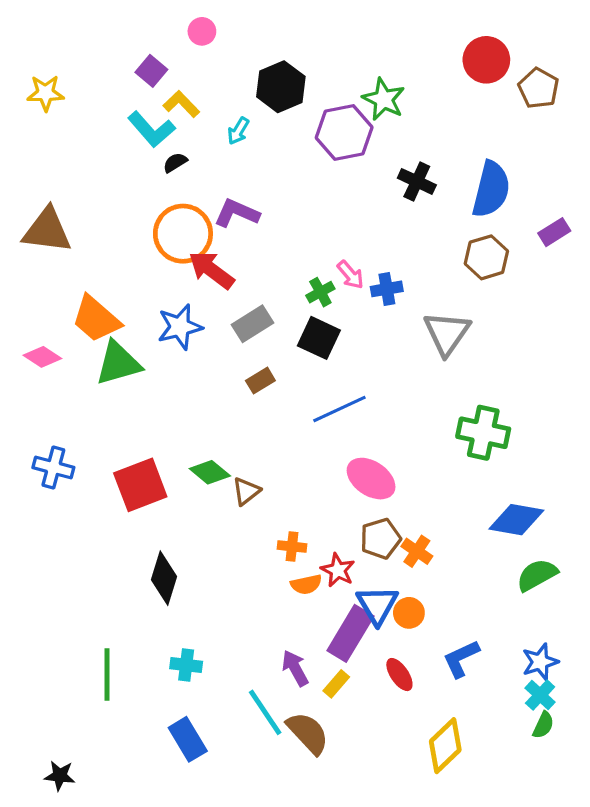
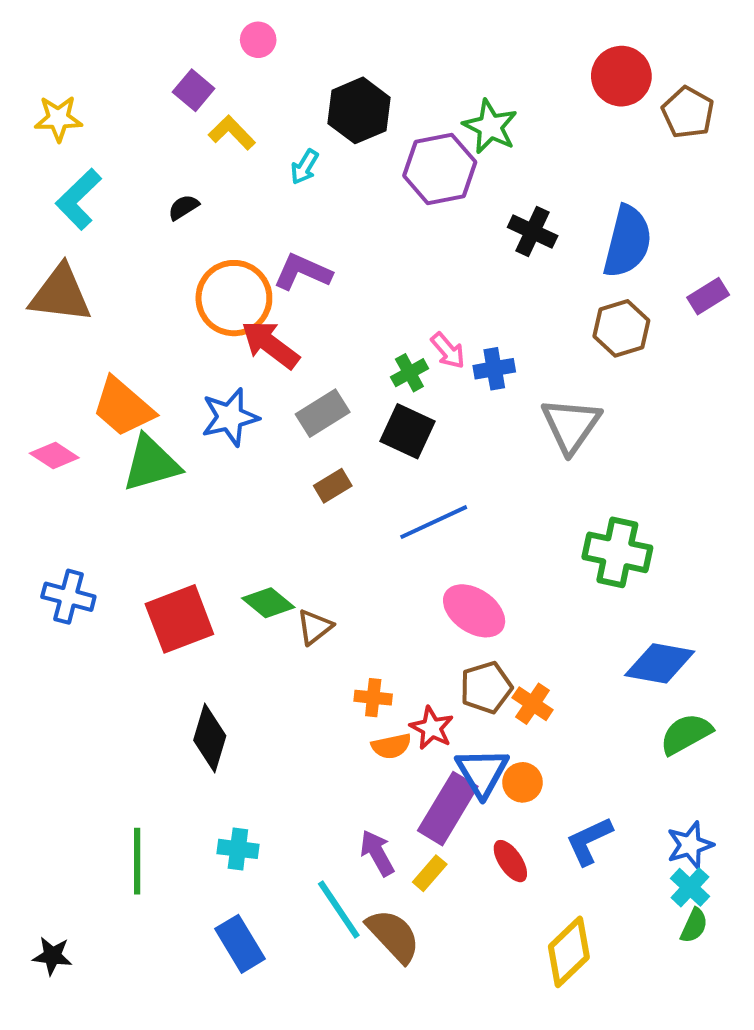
cyan L-shape: (151, 129) -> (79, 199), moved, turned 87
black semicircle: (175, 163) -> (183, 207), moved
black star: (60, 776) -> (52, 956), moved

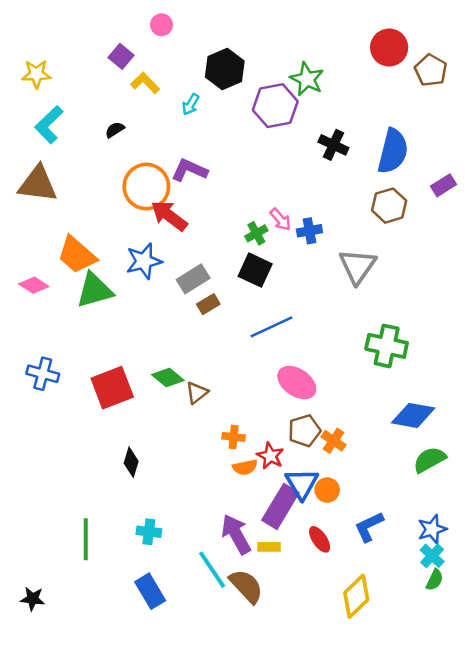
gray rectangle: (323, 413) -> (193, 279), moved
black diamond: (210, 738) -> (131, 462), size x0.7
purple arrow: (377, 853) -> (236, 534), size x1.4
yellow rectangle: (430, 873) -> (269, 547), turned 50

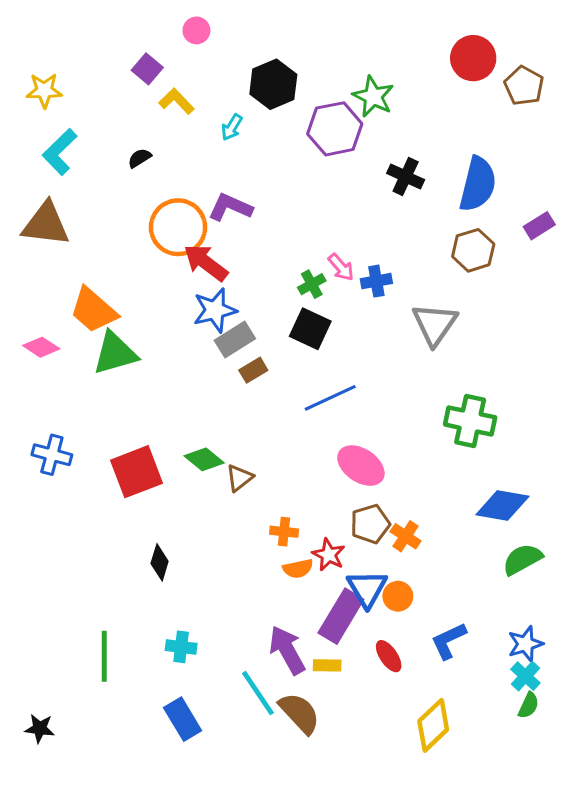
blue star: (144, 261) -> (215, 310), moved

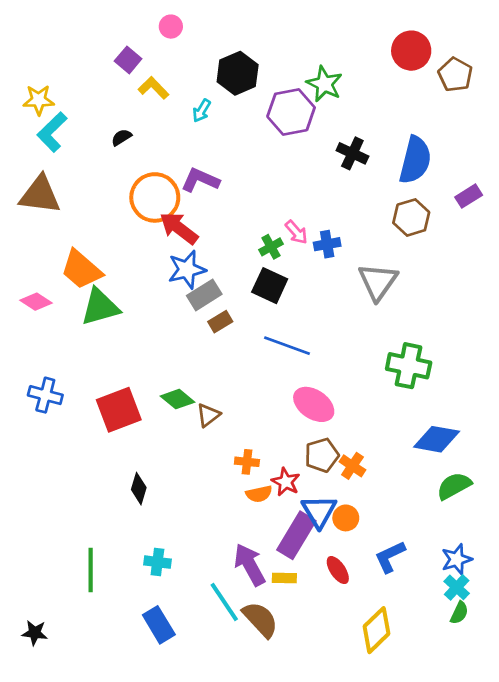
yellow star: (44, 90) -> (39, 100), moved
blue line: (330, 398) -> (287, 346), turned 45

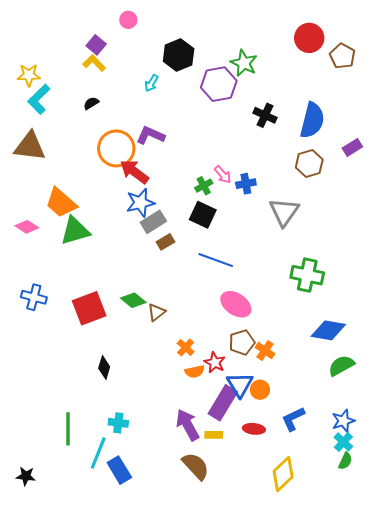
yellow L-shape: (153, 88) -> (94, 63), moved
orange cross: (247, 462) -> (186, 347), turned 36
red ellipse: (338, 570) -> (254, 429), turned -50
cyan line: (224, 602) -> (98, 453), moved, turned 56

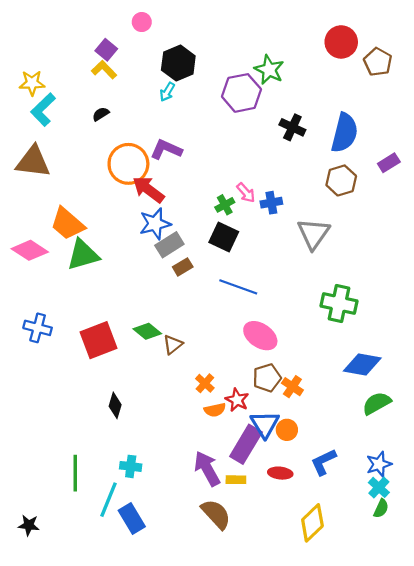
black hexagon: (179, 55) -> (178, 63), moved
pink diamond: (27, 227) -> (30, 250), size x1.4

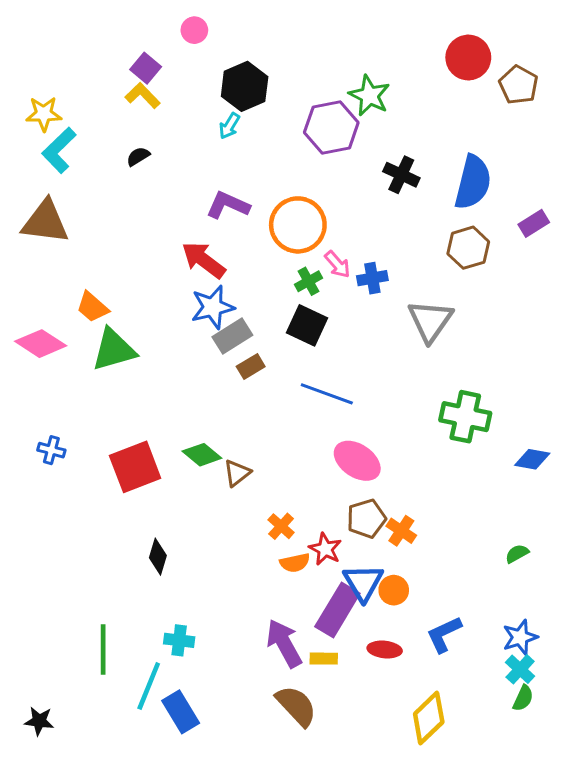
orange circle: (128, 164) -> (298, 225), moved
orange trapezoid: (67, 224) -> (92, 307), size x0.7
blue cross: (38, 328) -> (51, 450), size x0.7
blue diamond: (362, 364) -> (532, 459), moved, size x0.7
green semicircle: (377, 403) -> (517, 554), size x0.6

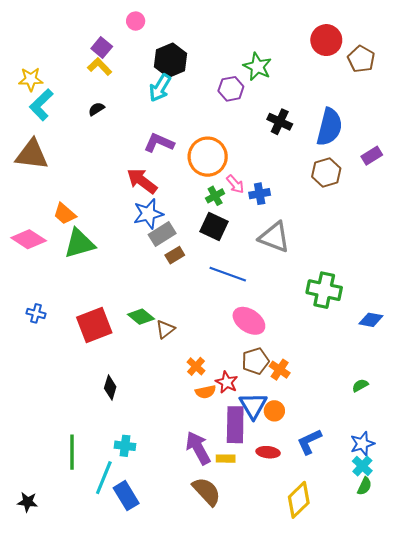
cyan arrow: (229, 126) -> (160, 88), size x1.5
purple hexagon: (331, 128) -> (231, 89), size x0.7
gray triangle: (430, 321) -> (274, 237), moved, turned -44
purple rectangle: (337, 610) -> (235, 425), turned -30

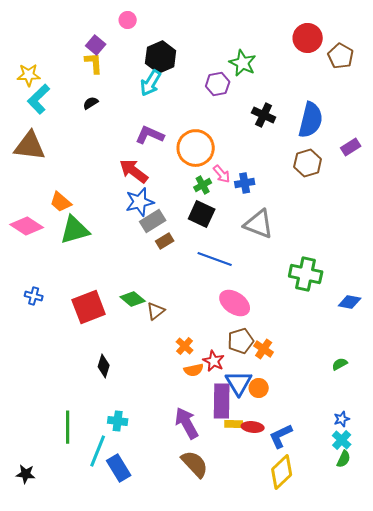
yellow L-shape: (100, 67) -> (94, 63), turned 40
blue L-shape: (309, 442) -> (281, 436), moved
blue star: (362, 444) -> (342, 419), size x0.7
yellow rectangle: (226, 459) -> (234, 424), moved

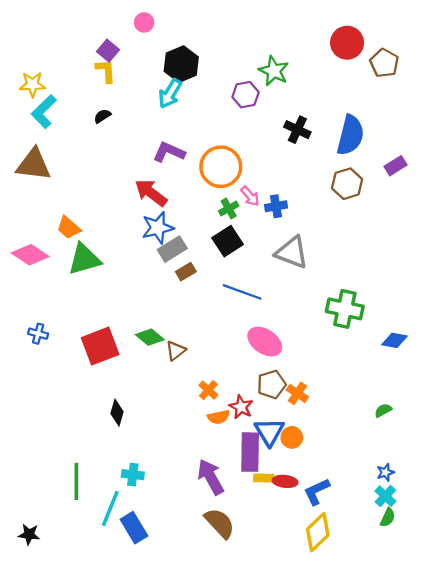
black square: (202, 214) -> (228, 241), turned 32

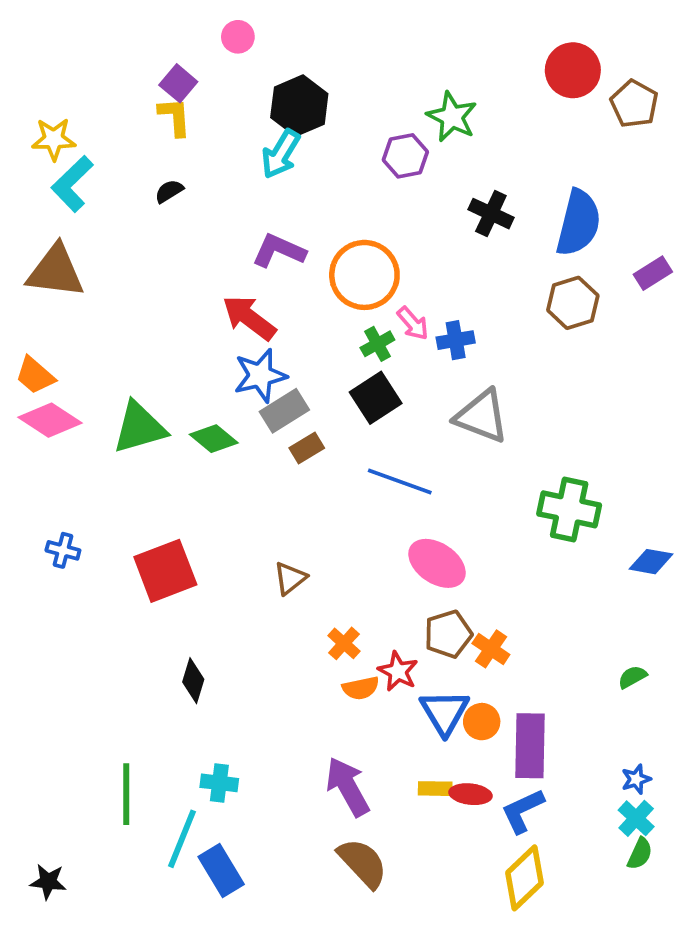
orange trapezoid: (69, 228) -> (35, 375), moved
green diamond: (150, 337) -> (214, 439), moved
purple rectangle: (250, 452) -> (530, 746), moved

